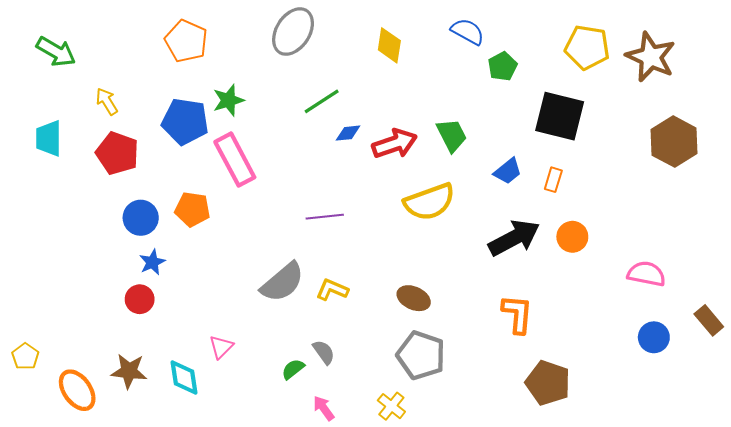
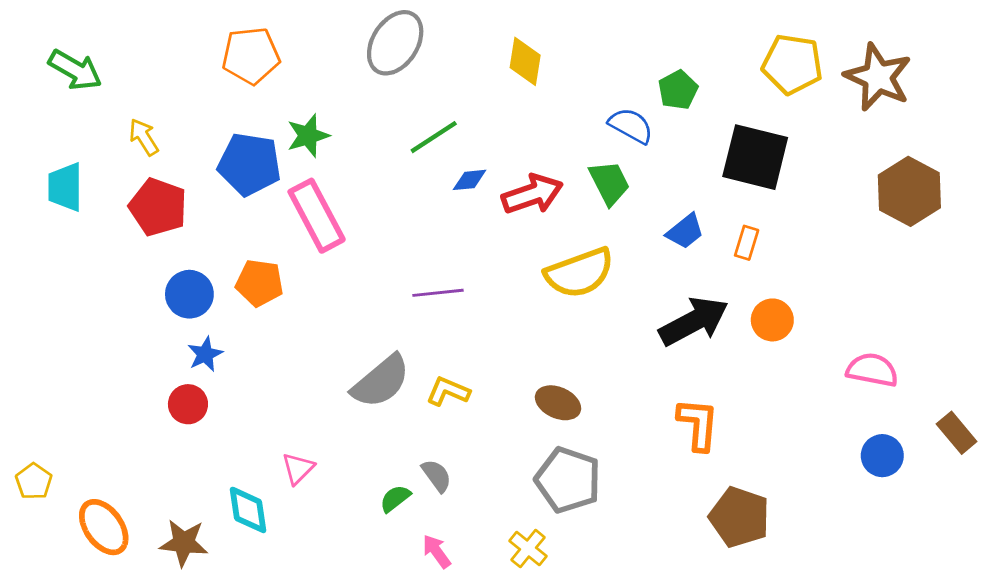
blue semicircle: (468, 32) -> (631, 126), moved
orange pentagon: (186, 41) -> (251, 56), turned -30
brown star: (129, 371) -> (184, 543), moved

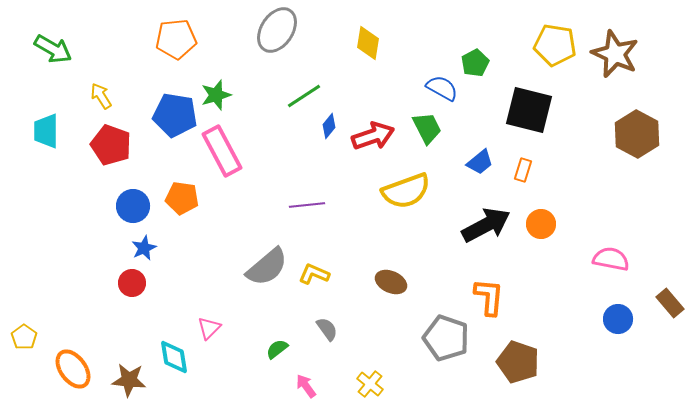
blue diamond: (469, 180) -> (329, 126), turned -45
gray semicircle: (437, 476) -> (327, 329), moved
gray pentagon: (568, 480) -> (446, 338), moved

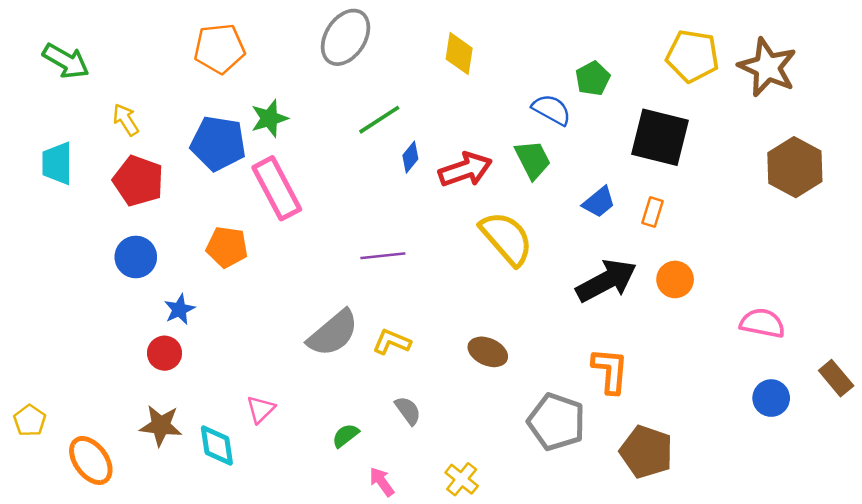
yellow semicircle: (406, 191) -> (507, 238), turned -111
blue circle: (133, 206) -> (136, 257), moved
brown star: (129, 380) -> (161, 426), moved

